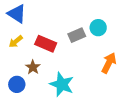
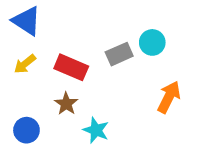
brown star: (33, 67) -> (66, 104), moved
cyan star: (62, 84) -> (96, 130), size x0.7

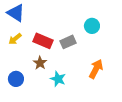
gray rectangle: (119, 54) -> (68, 42), moved
orange arrow: (169, 97) -> (96, 69), moved

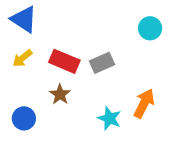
cyan circle: (92, 26) -> (150, 28), moved
cyan star: (58, 79) -> (109, 118), moved

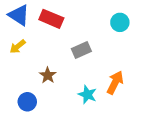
red rectangle: (64, 61) -> (51, 19), moved
blue circle: (24, 118) -> (27, 102), moved

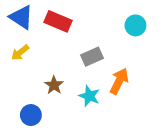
orange arrow: (115, 83) -> (119, 81), moved
cyan star: (87, 95) -> (89, 96), moved

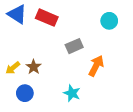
yellow arrow: (20, 53) -> (13, 68), moved
brown star: (54, 85) -> (34, 67), moved
cyan star: (89, 96) -> (72, 93), moved

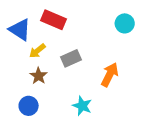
blue triangle: (17, 14) -> (20, 30), moved
gray rectangle: (74, 46) -> (71, 58), moved
yellow arrow: (13, 68) -> (37, 51), moved

